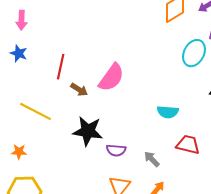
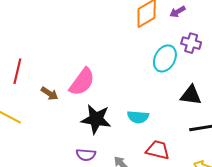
red line: (61, 67) -> (17, 71), moved
black star: (88, 131) -> (96, 119), moved

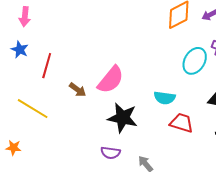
cyan semicircle: (138, 117) -> (165, 98), moved
red trapezoid: (158, 150) -> (182, 123), moved

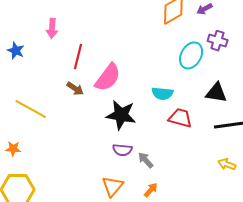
pink arrow: (25, 17) -> (52, 28), moved
red line: (47, 66) -> (78, 56), moved
purple semicircle: (111, 153) -> (122, 150), moved

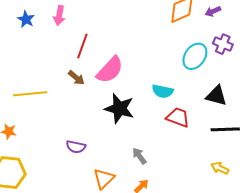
blue star: (16, 51) -> (26, 19), moved
yellow line: (31, 109) -> (30, 94), turned -40
purple semicircle: (122, 150) -> (76, 147), moved

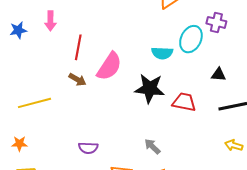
blue star: (26, 19) -> (18, 30), turned -30
cyan semicircle: (163, 91) -> (162, 53), moved
black triangle: (216, 96) -> (219, 75), size x0.7
black star: (119, 109) -> (150, 88), moved

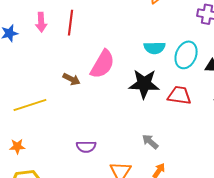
cyan ellipse: (191, 39) -> (186, 55), moved
red line: (78, 47) -> (71, 23), moved

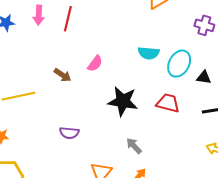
pink semicircle: (102, 64) -> (95, 64), size x0.6
black star: (144, 84) -> (123, 101), moved
purple semicircle: (86, 147) -> (69, 133), moved

